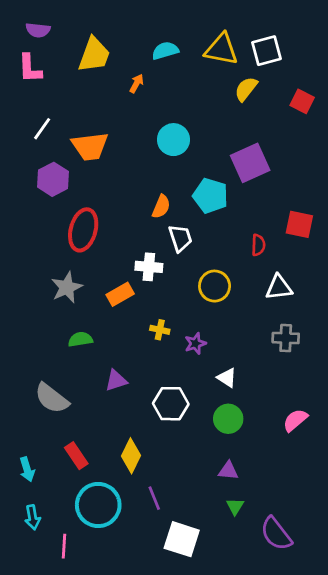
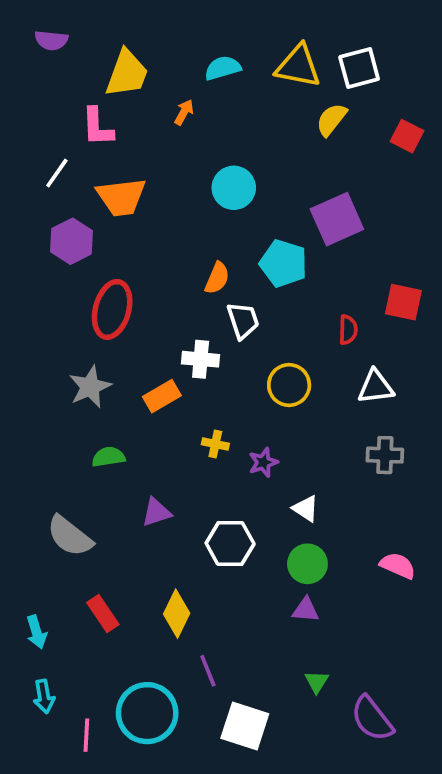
pink L-shape: (30, 68) -> (97, 127), moved
pink semicircle: (295, 420) -> (398, 566), turned 64
purple triangle: (228, 471) -> (306, 610), moved
cyan circle: (98, 505) -> (147, 713), moved

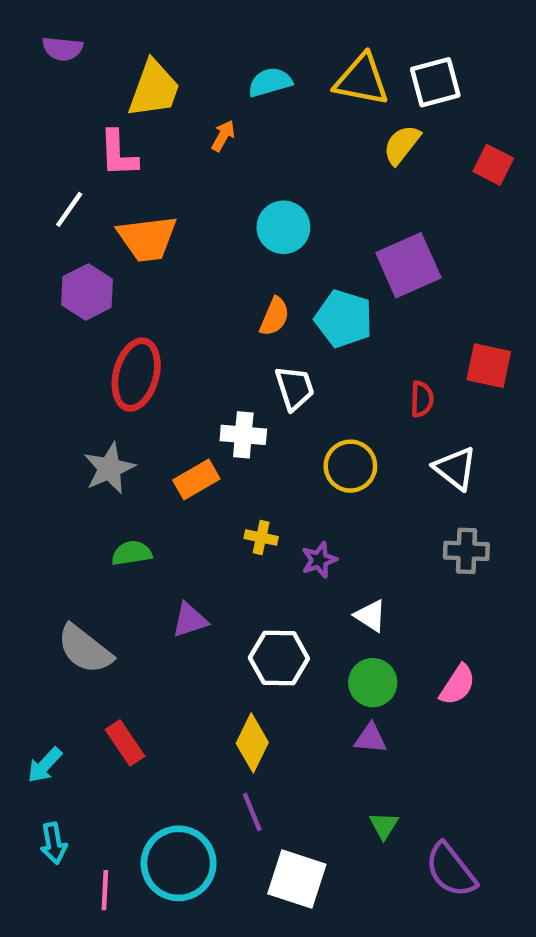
orange semicircle: (217, 278) -> (275, 317), moved
white triangle: (376, 387) -> (455, 468), turned 45
pink semicircle: (398, 566) -> (458, 685), moved, turned 99
yellow diamond: (177, 614) -> (252, 743), moved
cyan arrow: (37, 632) -> (45, 765), turned 60

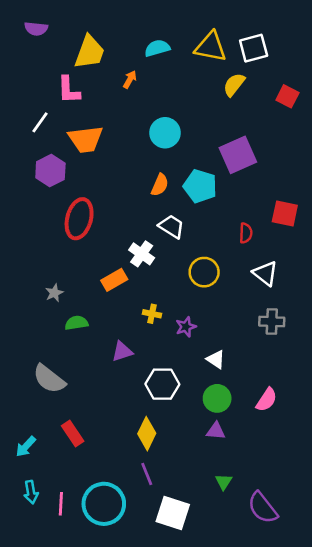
white trapezoid: (295, 388) -> (172, 227), turned -40
white cross: (243, 435) -> (142, 254), turned 30
gray star: (109, 468) -> (54, 293), moved, size x0.6
purple triangle: (190, 620) -> (122, 352), moved
pink line: (105, 890) -> (61, 504), moved

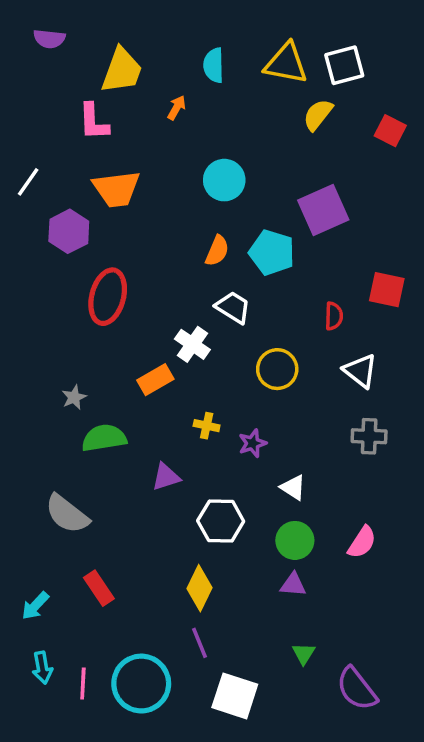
cyan semicircle: (157, 48) -> (214, 65), turned -75
white line: (40, 122) -> (28, 182), moved
green semicircle: (76, 323) -> (104, 438), size x1.4

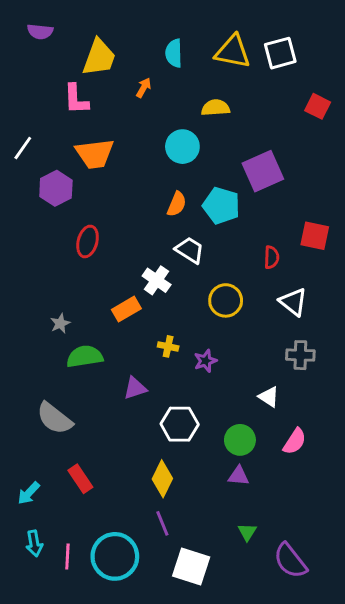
yellow semicircle: (318, 115) -> (216, 108), moved, turned 48
red ellipse: (108, 297) -> (88, 241), size x0.7
white triangle: (293, 487) -> (269, 397), moved

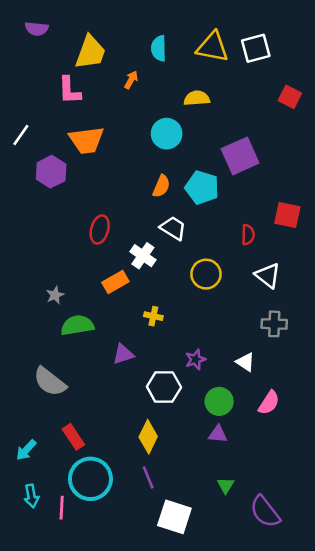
red ellipse: (88, 241) -> (100, 229), moved
purple star: (205, 361) -> (195, 359), moved
cyan circle: (115, 556) -> (90, 479), moved

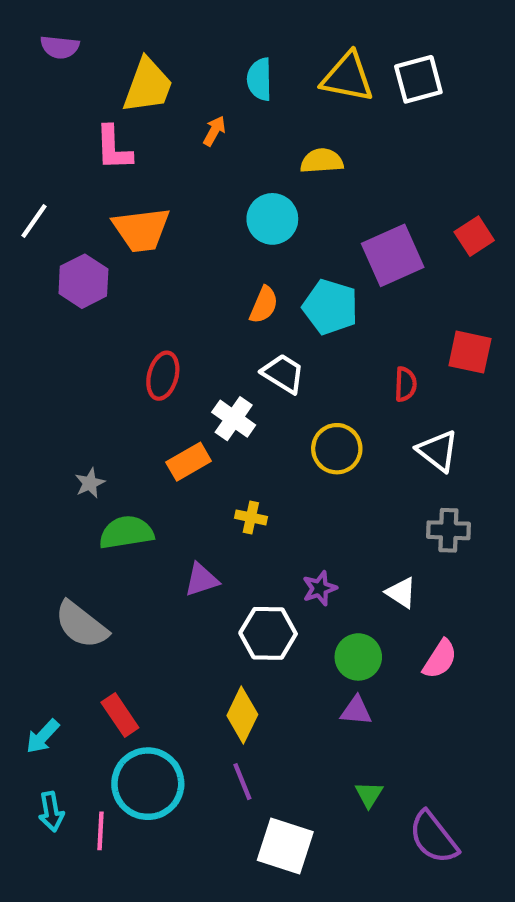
red square: (290, 97) -> (474, 236), moved, turned 30

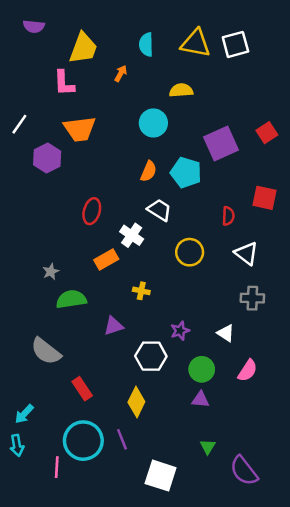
red rectangle: (120, 715) -> (82, 389), moved
purple line: (242, 782) -> (122, 439), moved
cyan arrow: (51, 812) -> (17, 445), moved

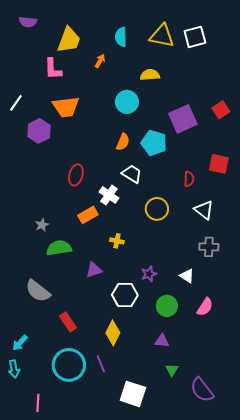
purple triangle: (200, 400) -> (162, 341), moved
pink line: (57, 467) -> (38, 403), moved

